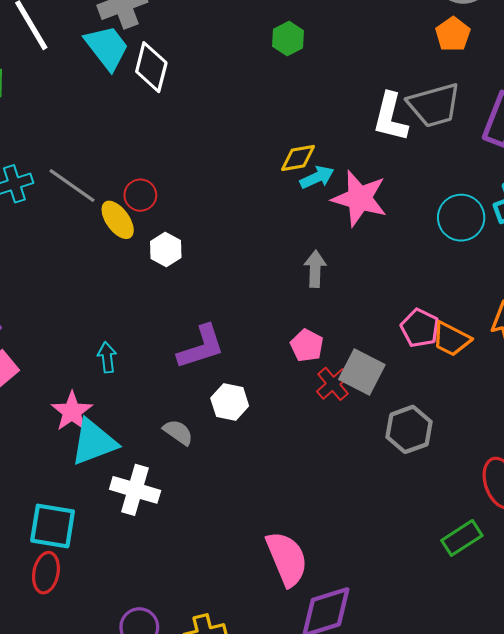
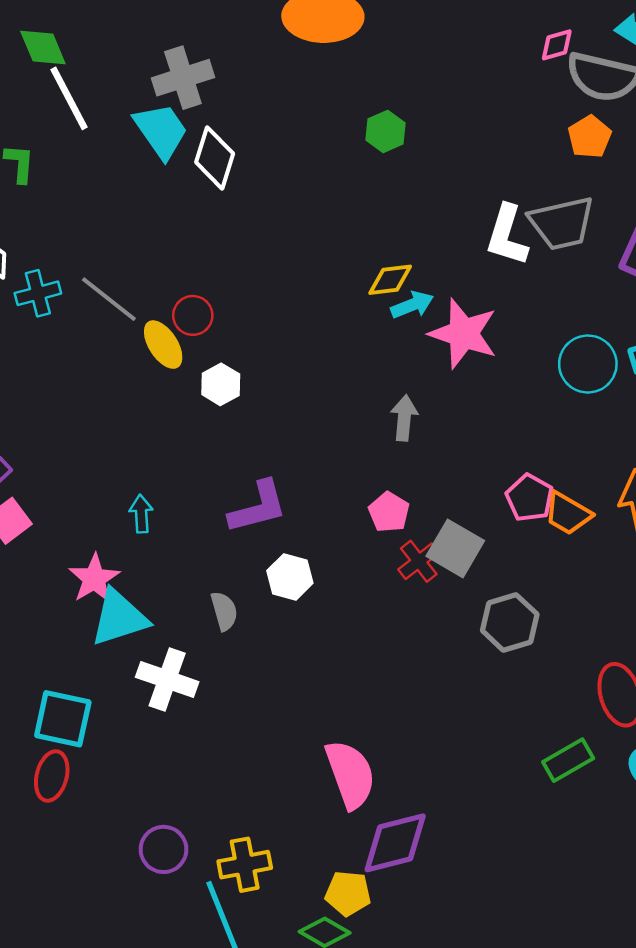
gray semicircle: (178, 432) -> (224, 611), turned 36

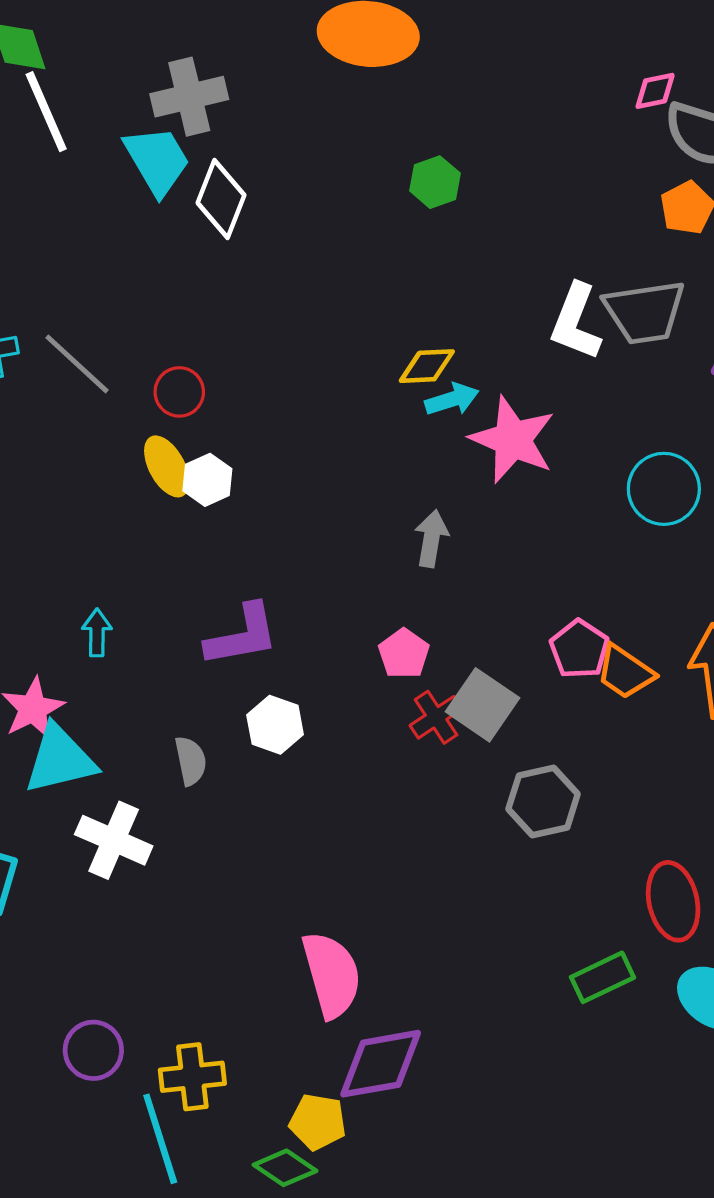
yellow ellipse: (163, 345) -> (167, 466), moved

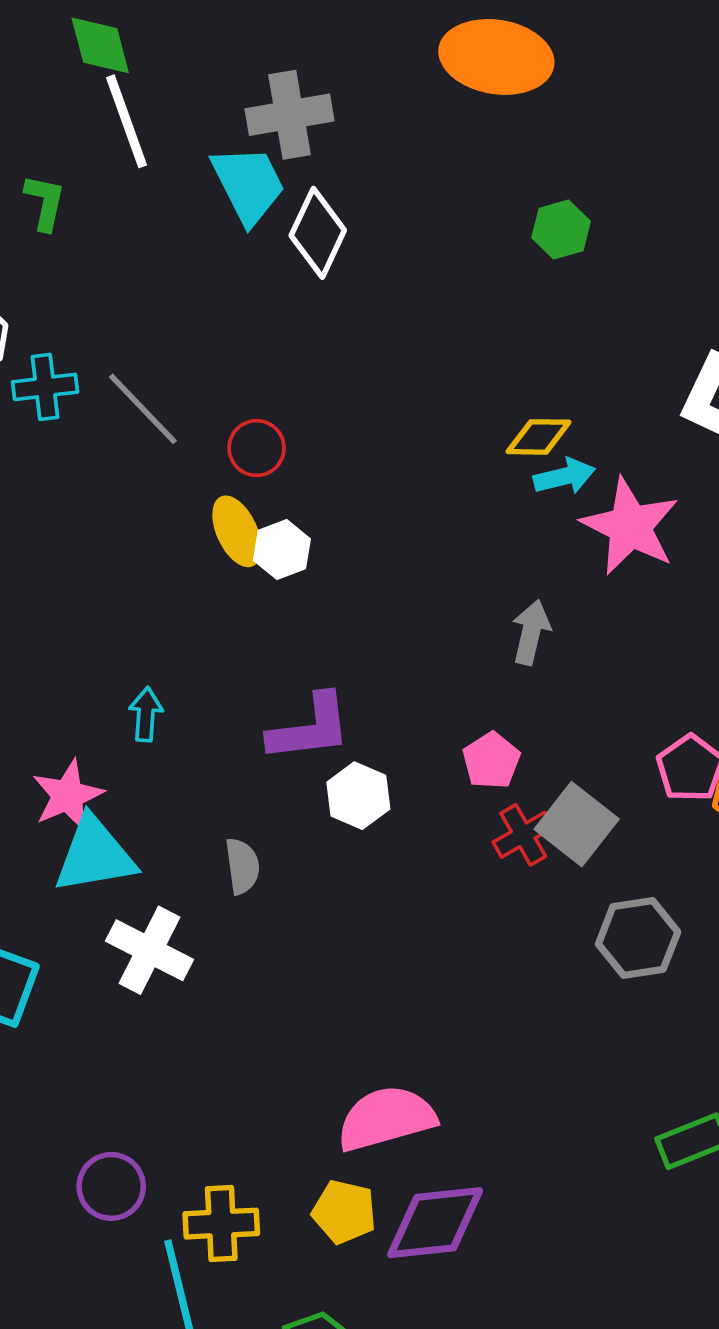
white hexagon: (275, 725) -> (358, 796), moved
pink semicircle: (332, 975) -> (386, 1118), turned -94
yellow pentagon: (318, 1122) -> (344, 1212), moved

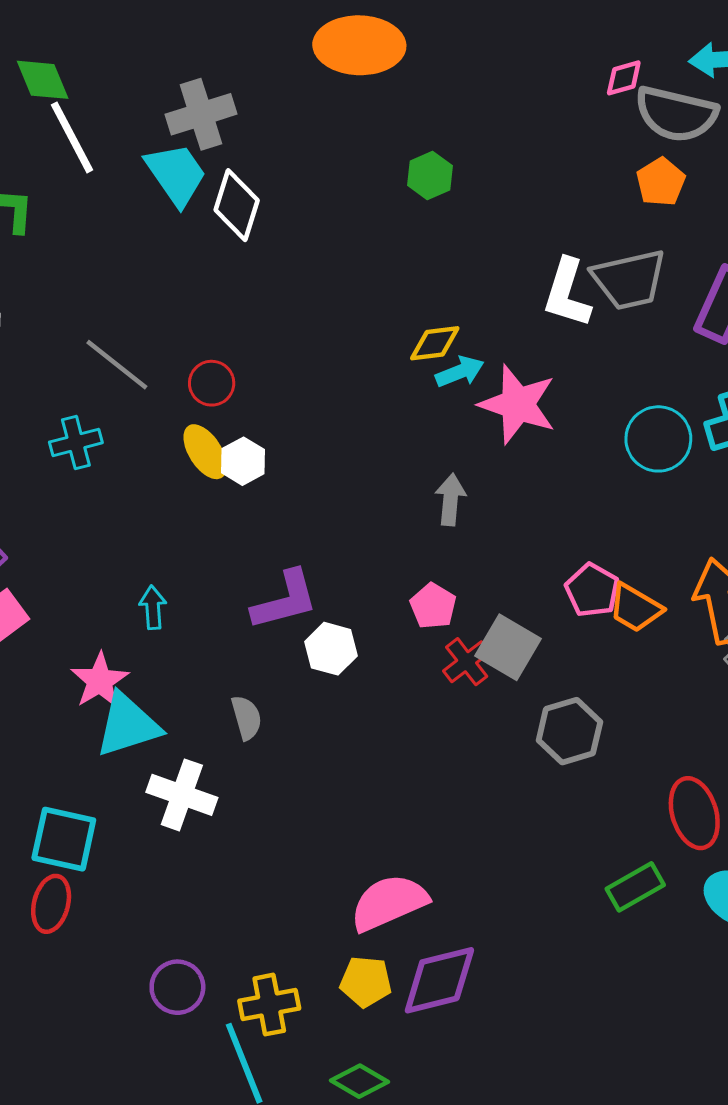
cyan cross: (45, 387) -> (76, 442), moved

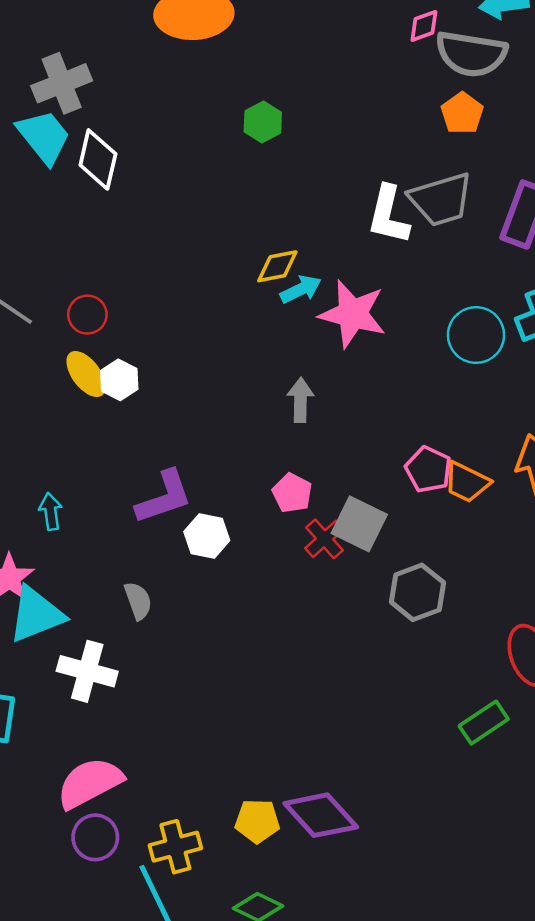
pink semicircle: (389, 903) -> (90, 783), moved
purple diamond: (439, 980) -> (321, 815), turned 66

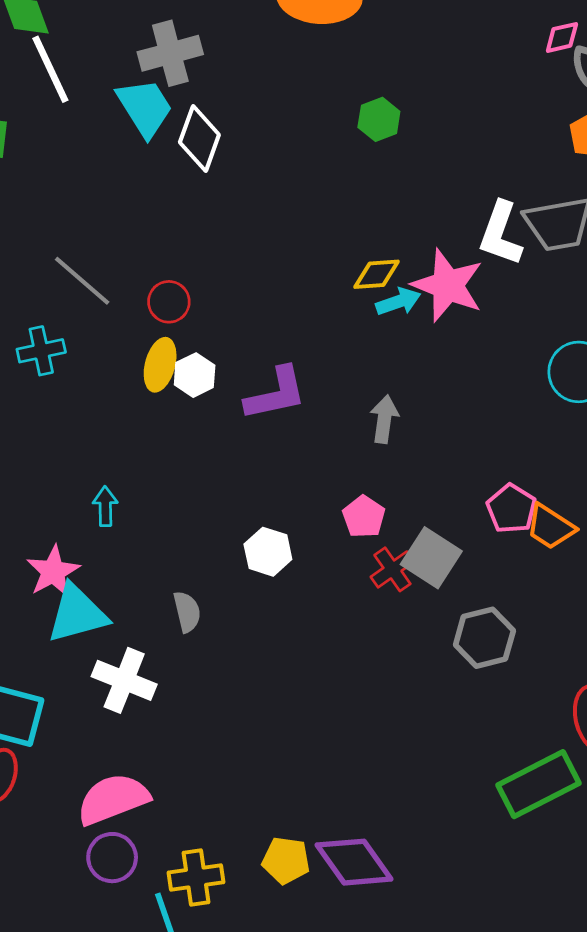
pink star: (353, 314) -> (448, 285), moved
yellow ellipse: (86, 374) -> (160, 365), turned 45
purple L-shape: (164, 497) -> (276, 394), moved
green rectangle: (484, 723) -> (539, 784), size x1.5

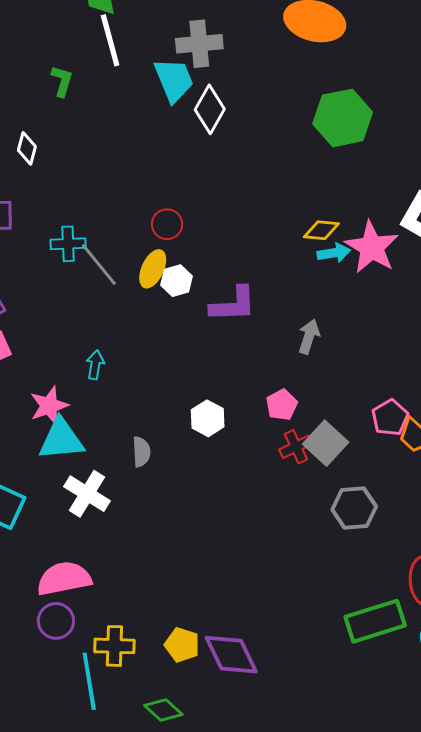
green hexagon: (379, 119) -> (343, 118), size x1.8
gray line: (82, 281) -> (99, 265), moved

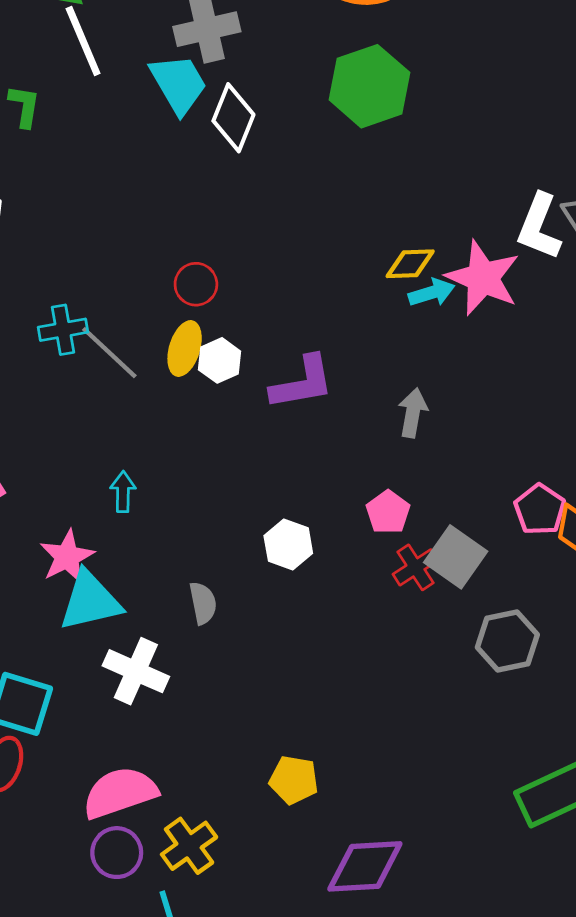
green hexagon: (343, 118) -> (369, 86), moved
yellow pentagon: (182, 645) -> (294, 780), moved
yellow cross: (114, 646) -> (189, 846), moved, turned -30
purple diamond: (231, 655) -> (365, 866), turned -60

